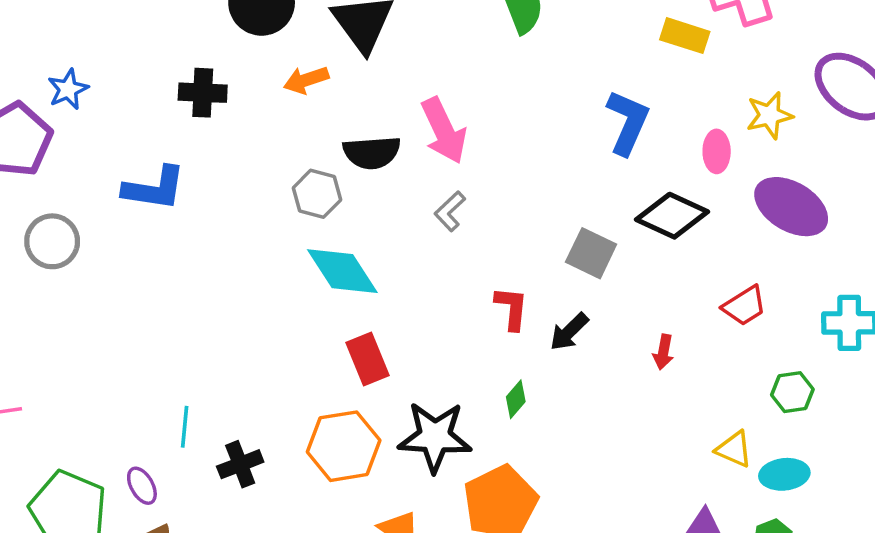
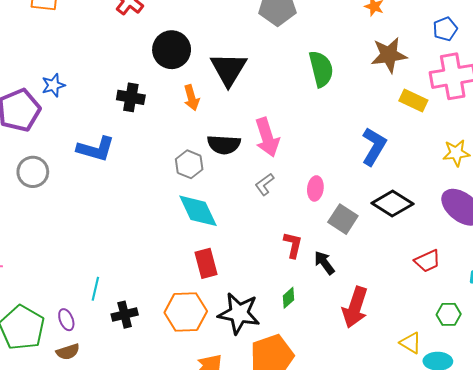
orange arrow: (306, 80) -> (191, 98), turned -95
pink ellipse: (717, 151) -> (315, 188), moved
black arrow: (569, 332) -> (324, 263), turned 90
red arrow: (663, 352) -> (355, 307), moved, size x2.0

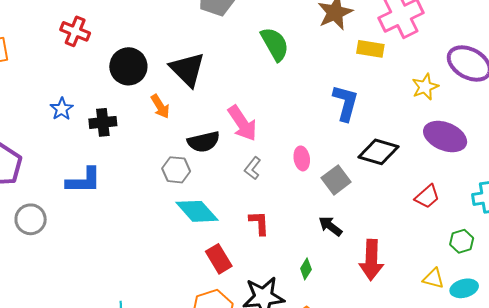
blue star: (53, 85) -> (62, 109), moved
gray square: (343, 219) -> (336, 180), turned 36
red L-shape: (293, 245) -> (259, 223), moved

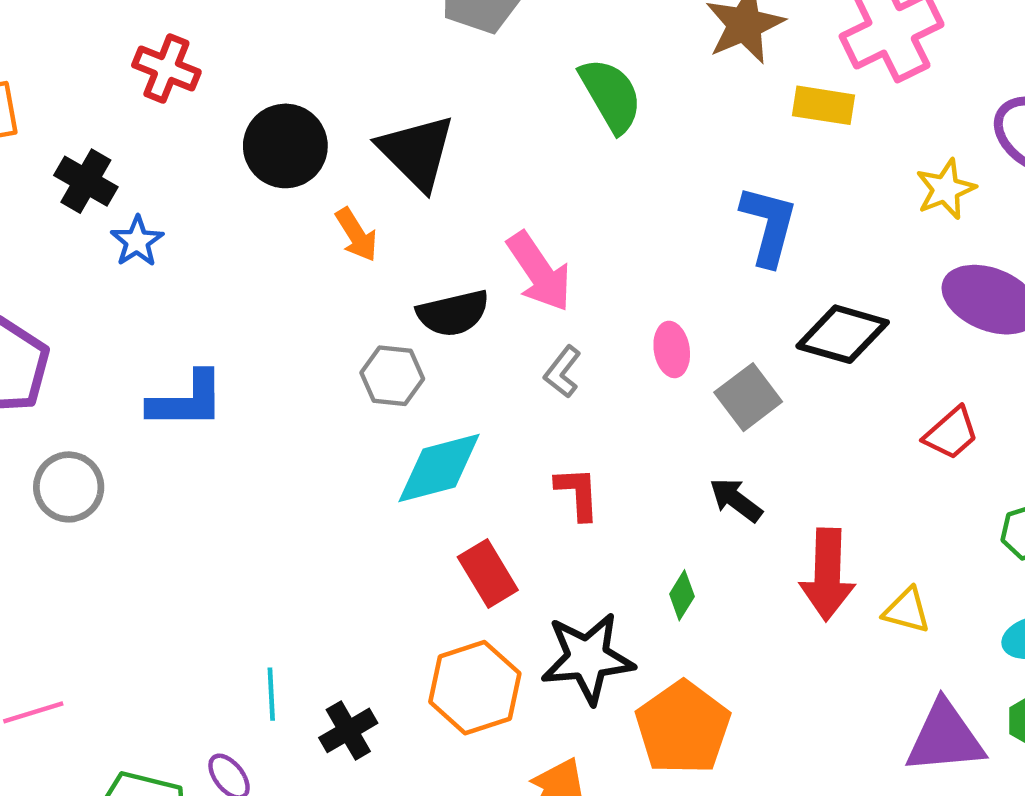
black cross: (103, 122) -> (86, 181), moved, turned 36
cyan diamond: (197, 211) -> (439, 468), turned -63
yellow triangle: (433, 278) -> (907, 610), moved

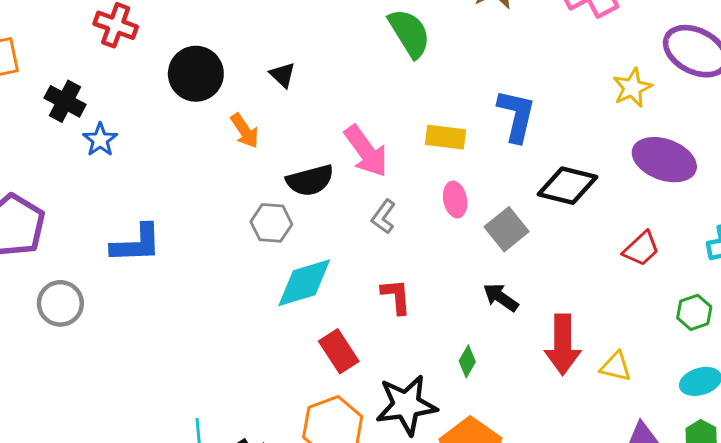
yellow rectangle: (824, 105) -> (446, 137), moved
black triangle: (417, 152) -> (283, 75), size x0.5

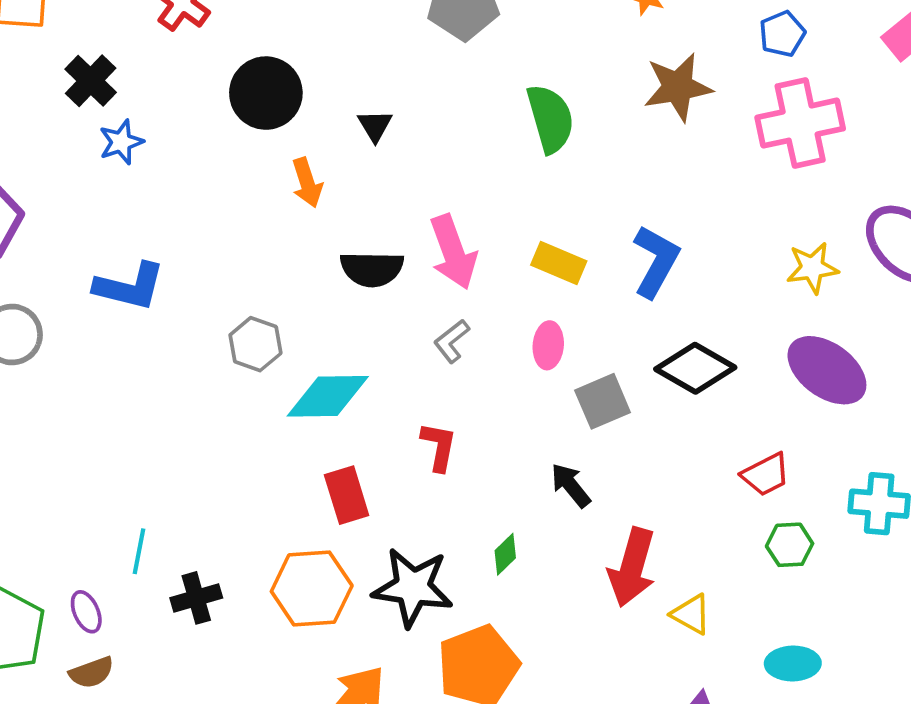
gray hexagon: (271, 223) -> (255, 344), moved
green hexagon: (694, 312) -> (790, 545), moved

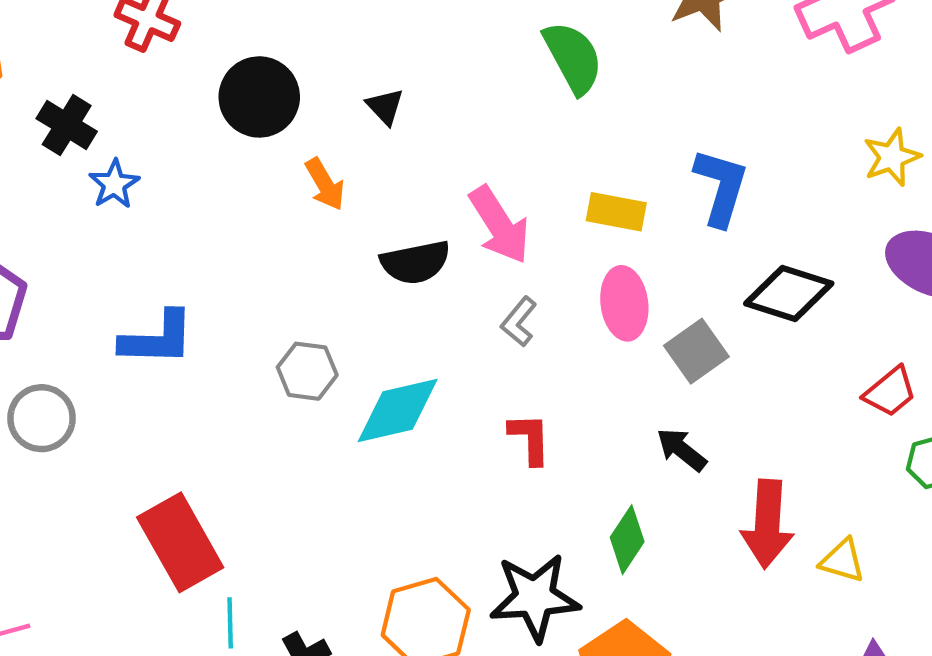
pink ellipse: (548, 345) -> (624, 303), size x1.4
red rectangle: (347, 495) -> (180, 542), moved, size x1.5
green diamond: (505, 554) -> (627, 540), size x1.4

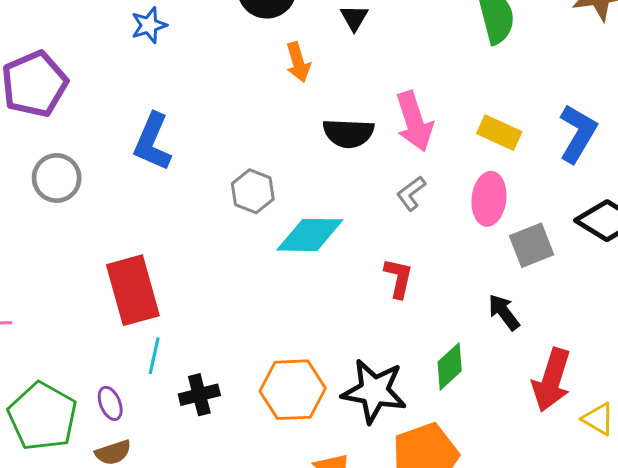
blue L-shape: (157, 339) -> (152, 142), turned 98

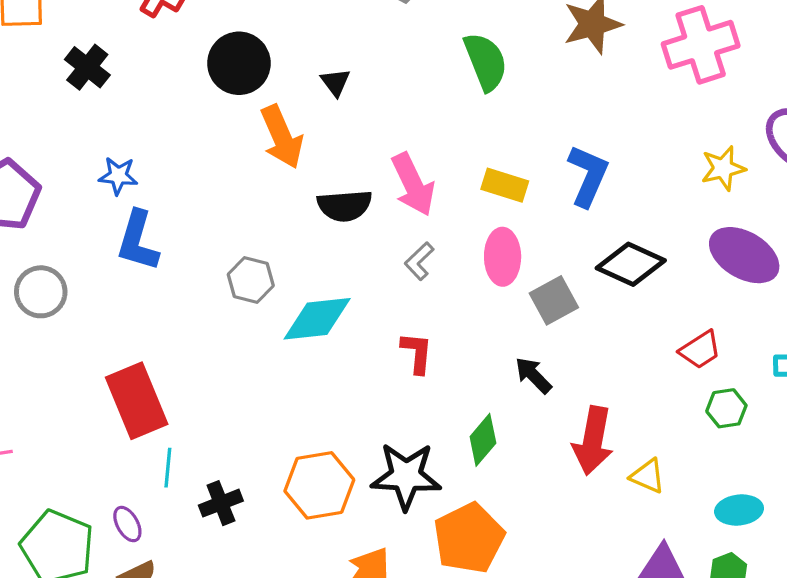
blue star: (149, 25) -> (118, 176), moved, turned 30
orange arrow: (298, 62) -> (282, 137), size x1.5

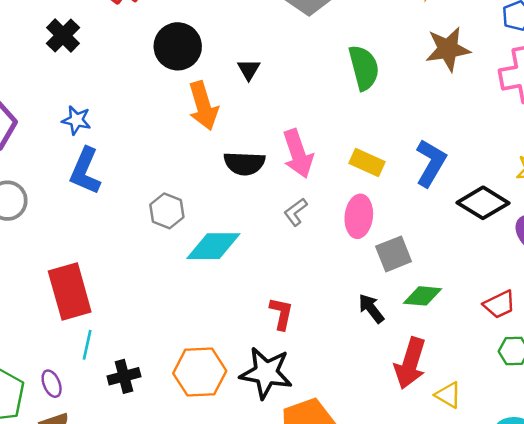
black diamond: (631, 264) -> (483, 203), moved
red L-shape: (417, 353) -> (281, 314), moved
green diamond: (483, 440) -> (423, 296), moved, turned 48

